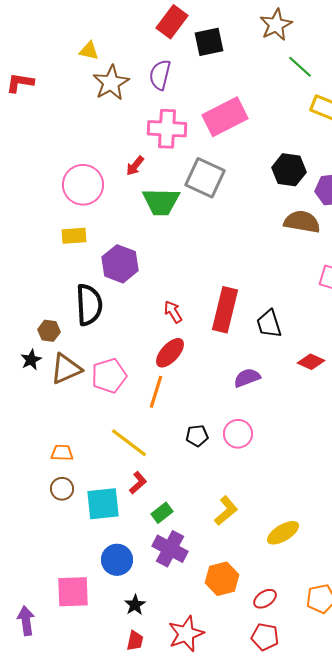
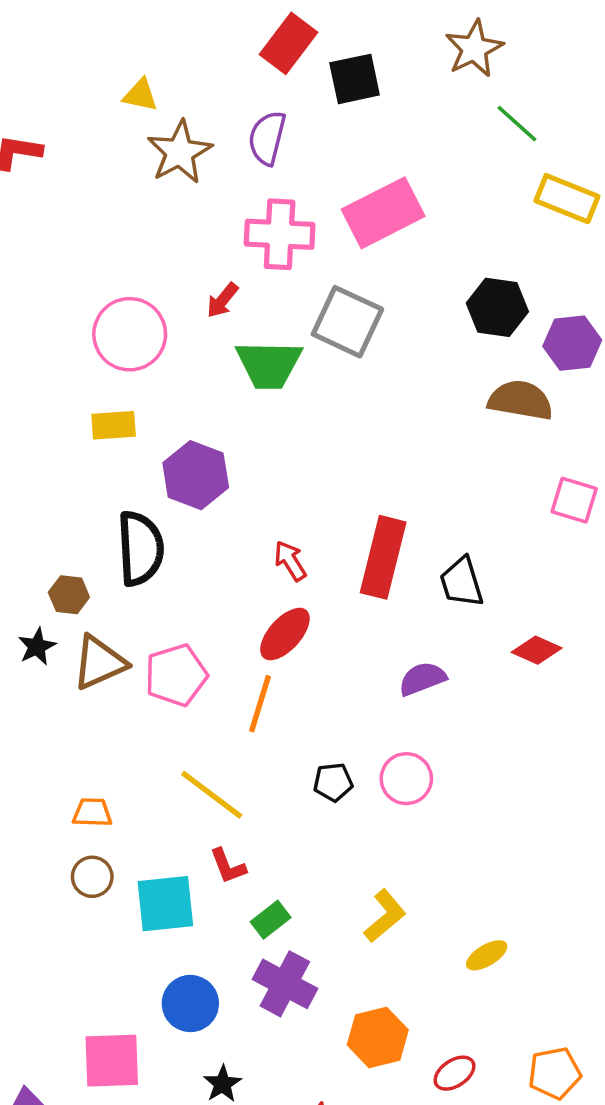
red L-shape: (138, 483) -> (228, 866), turned 110
yellow ellipse: (283, 533) -> (487, 955), size x0.7

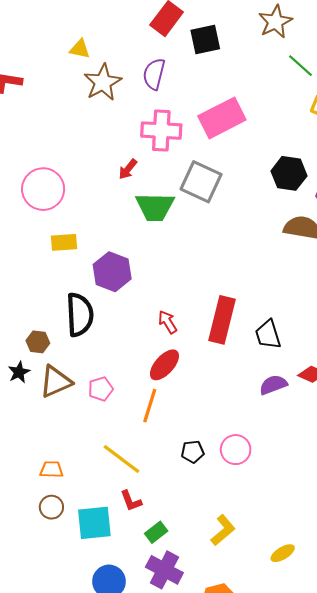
pink circle: (130, 334) -> (43, 189), moved
pink pentagon: (176, 675) -> (101, 389), size x0.7
purple semicircle: (422, 679) -> (273, 385), moved

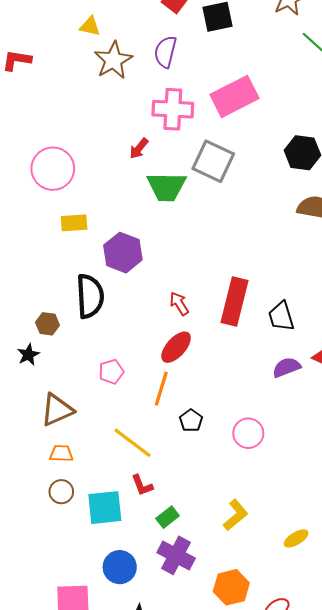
brown triangle: (56, 382) -> (57, 410), moved
black pentagon: (193, 452) -> (191, 420), moved, turned -30

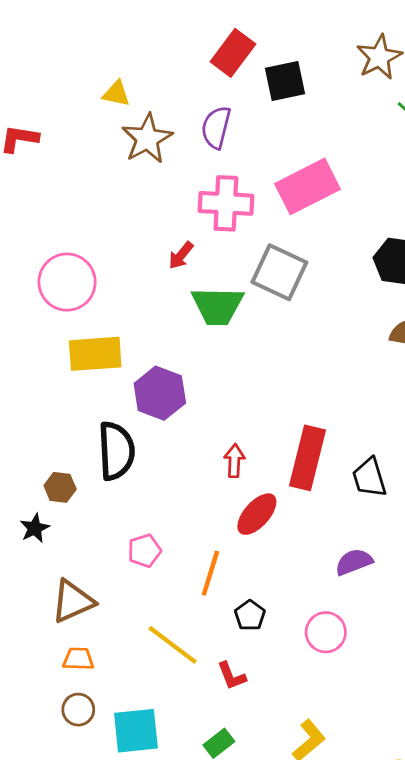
yellow rectangle: (74, 223) -> (95, 354), size x1.5
red arrow: (179, 304) -> (234, 461), turned 35
red ellipse: (176, 347) -> (257, 514), moved
purple semicircle: (287, 367) -> (354, 562), moved
red L-shape: (142, 485) -> (232, 676), moved

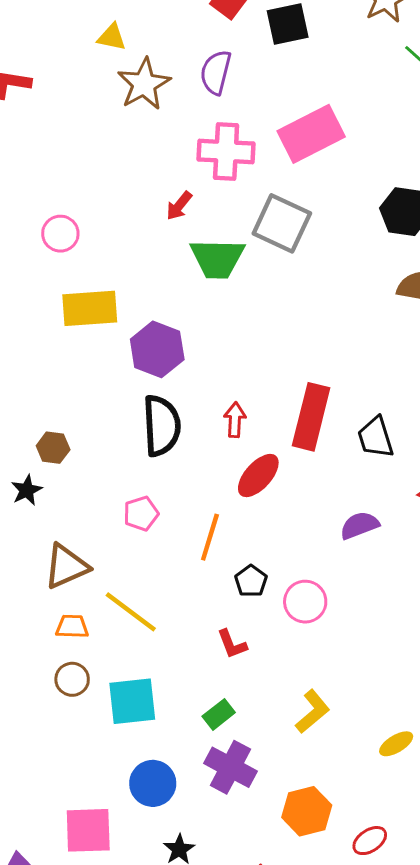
pink circle: (67, 282) -> (60, 234), size x0.6
black semicircle: (116, 451) -> (162, 426), moved
pink circle: (326, 632) -> (305, 602), moved
yellow line: (173, 645) -> (131, 612), moved

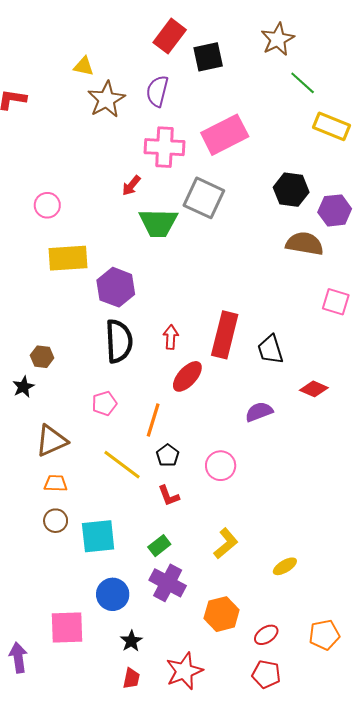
black pentagon: (251, 581) -> (168, 455), moved
yellow line: (131, 612) -> (122, 465), moved

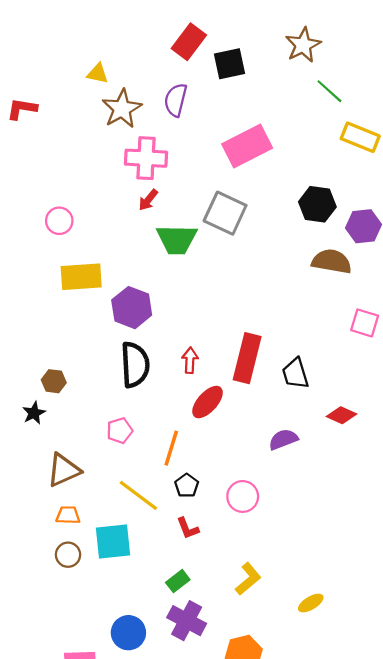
pink cross: (165, 147) -> (146, 158), moved
cyan square: (98, 536) -> (113, 542), moved

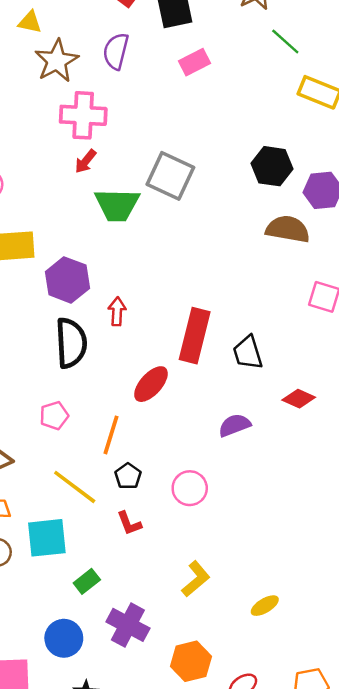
pink rectangle: (247, 146) -> (195, 62), moved, size x0.6
red arrow: (190, 360) -> (117, 311), moved
green rectangle: (178, 581) -> (87, 581), moved

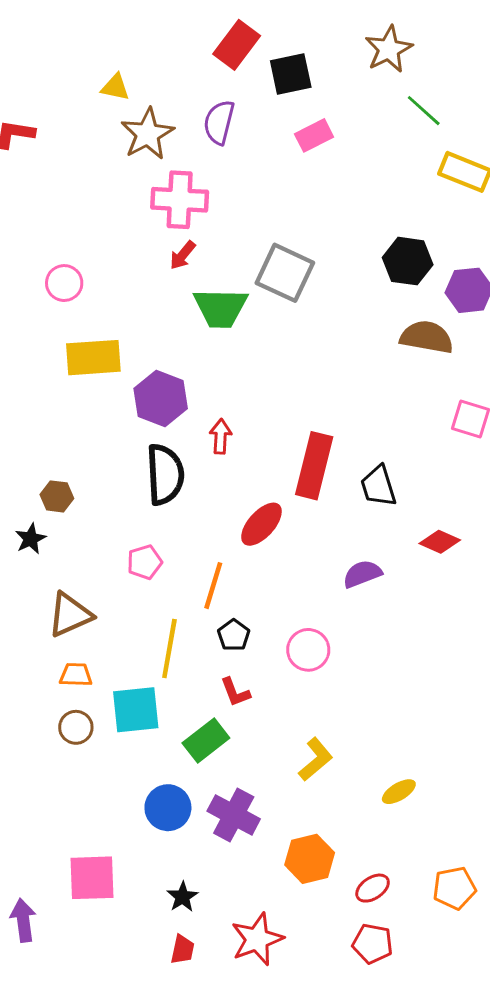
yellow line: (75, 487) -> (169, 648), turned 63
green rectangle: (87, 581) -> (206, 740), moved, size x1.4
blue circle: (64, 638) -> (168, 808), moved

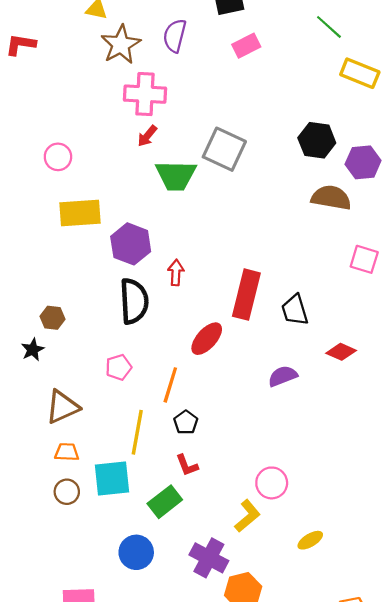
pink circle: (308, 650) -> (272, 483), moved
purple cross: (234, 815) -> (209, 558), moved

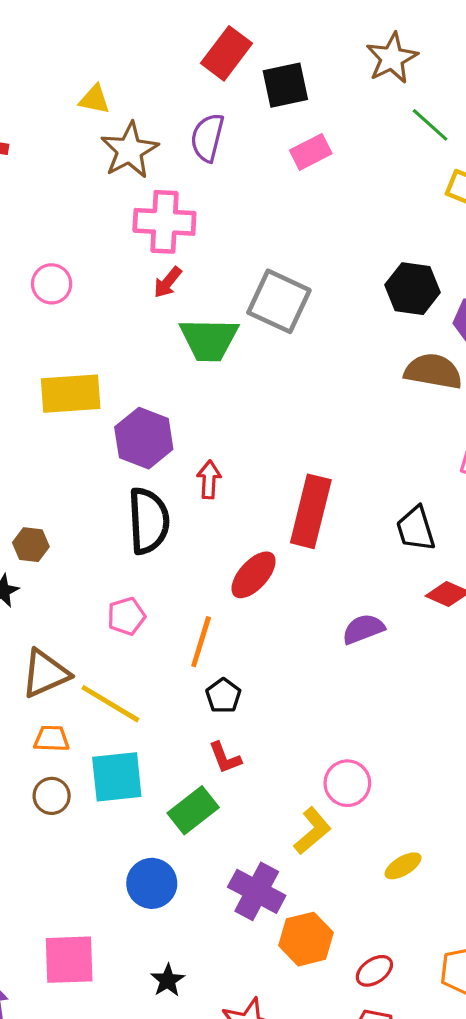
pink circle: (58, 157) -> (52, 284), moved
black trapezoid: (295, 310) -> (416, 529), moved
yellow line: (137, 432) -> (110, 704), moved, turned -69

